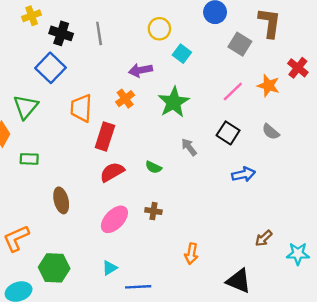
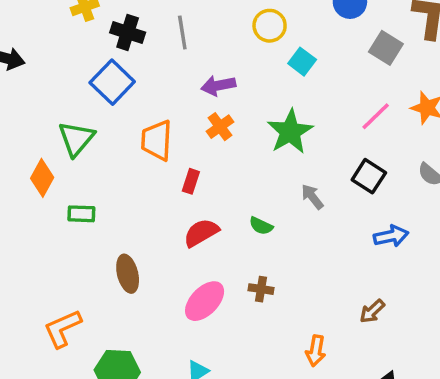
purple arrow: (140, 70) -> (218, 86), moved
red rectangle: (105, 136) -> (191, 181), size x0.6
brown arrow: (264, 238) -> (372, 311), moved

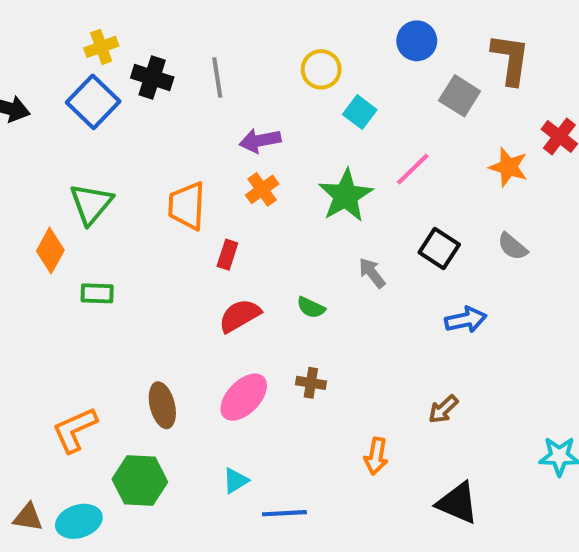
blue square: (112, 82) -> (93, 102), moved
pink line: (376, 116) -> (413, 169), moved
brown ellipse: (128, 274) -> (162, 405), moved

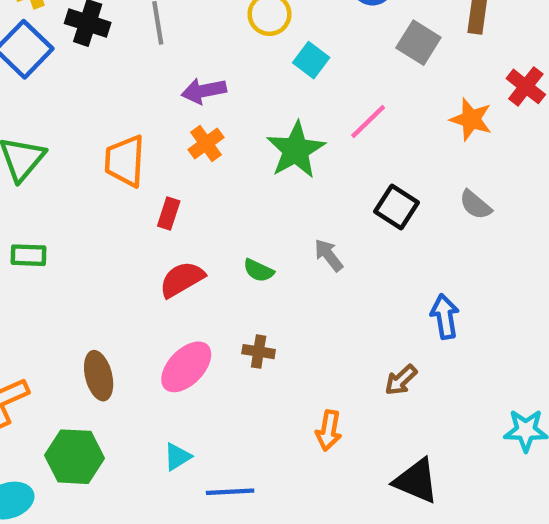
gray arrow: (372, 273) -> (329, 255), moved
blue arrow: (466, 320) -> (445, 317), moved, turned -87

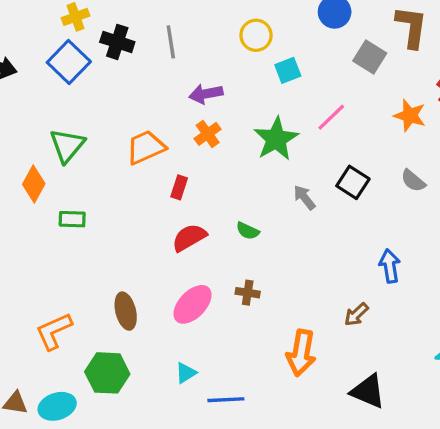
cyan square: (311, 60) -> (288, 70), turned 32
orange trapezoid: (125, 161) -> (146, 147), turned 63
gray arrow: (329, 255) -> (304, 197), moved
orange arrow: (329, 430) -> (301, 353), size x1.5

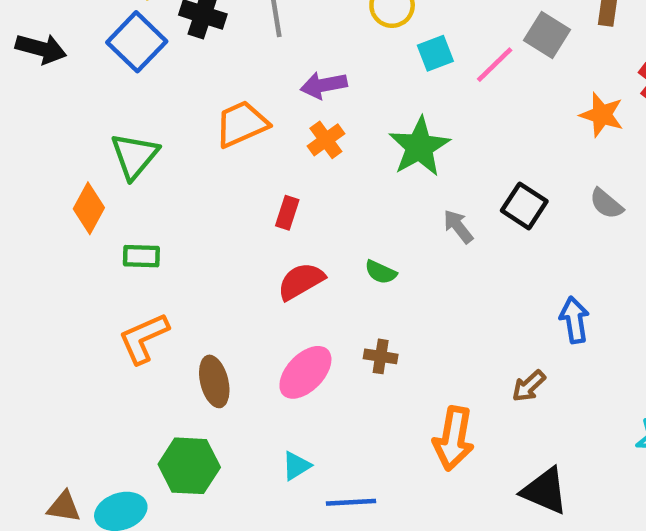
pink line: (331, 117) -> (495, 65), moved
orange trapezoid: (146, 147) -> (242, 124), moved
orange L-shape: (54, 331) -> (144, 338), moved

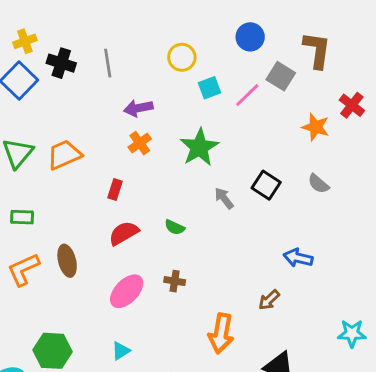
orange trapezoid: (242, 124) -> (64, 155), moved
blue arrow: (574, 320) -> (298, 258), turned -68
brown ellipse: (214, 381) -> (67, 261), moved

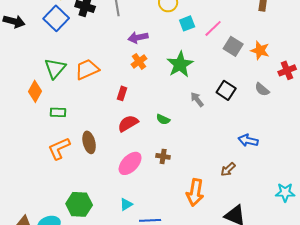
gray square: (281, 76) -> (233, 46), moved
red cross: (352, 105) -> (287, 70), moved, turned 30

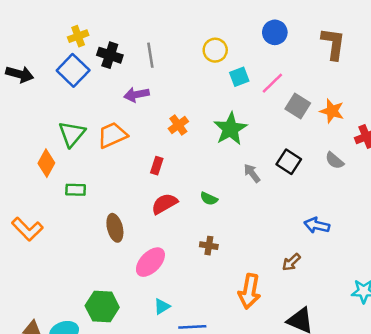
purple arrow: (138, 37) -> (136, 95), moved
orange L-shape: (59, 148) -> (27, 229), moved, turned -110
pink ellipse: (130, 163) -> (150, 262), moved

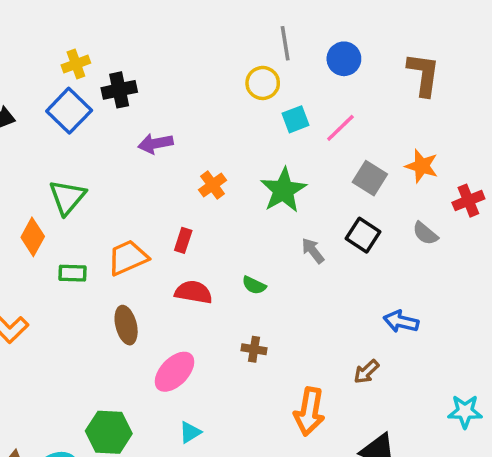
black cross: (110, 55) -> (119, 90), turned -30
gray line: (150, 55) -> (285, 43), moved
gray square: (298, 106) -> (370, 178), moved
orange trapezoid: (112, 135) -> (128, 258), moved
red semicircle: (164, 204) -> (194, 292), turned 40

